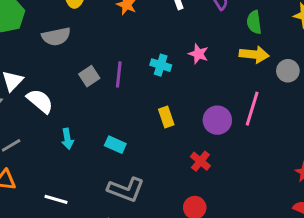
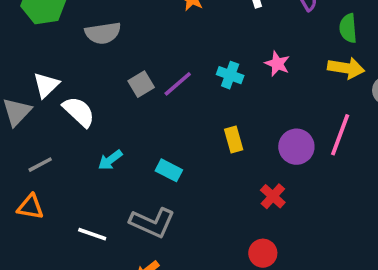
purple line: (119, 74) -> (178, 84), turned 40
cyan arrow: (67, 139) -> (110, 160), turned 60
gray L-shape: (126, 190) -> (152, 223), moved

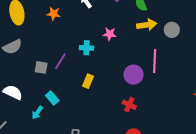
gray square: (141, 84) -> (41, 67), turned -32
yellow rectangle: (234, 139) -> (88, 81), moved, turned 56
cyan rectangle: (169, 170) -> (52, 98), moved, turned 40

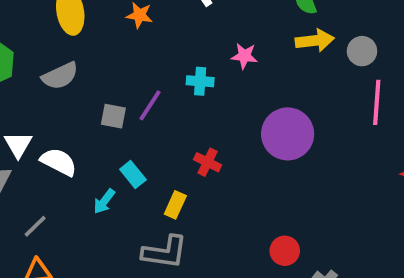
pink line: (155, 61) -> (377, 102), moved
purple circle: (133, 75) -> (288, 134), size x1.4
yellow rectangle: (88, 81) -> (175, 205), moved
red cross: (129, 105) -> (208, 162), moved

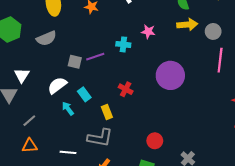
purple line: (150, 105) -> (95, 57), turned 36
white semicircle: (59, 162) -> (57, 85), moved, turned -66
cyan arrow: (104, 201) -> (68, 108), turned 104
yellow rectangle: (175, 205) -> (107, 112), turned -48
red circle: (285, 251) -> (155, 141), moved

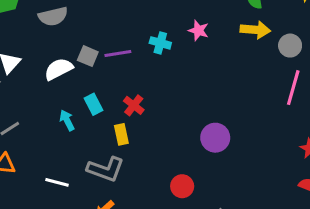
purple circle: (170, 75) -> (215, 138), moved, size x0.7
white semicircle: (57, 85) -> (59, 69), moved
red cross: (126, 89) -> (134, 105), moved

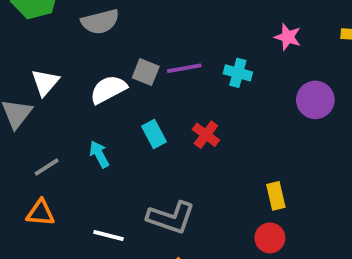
cyan cross: (160, 43) -> (238, 73), moved
cyan arrow: (67, 120) -> (99, 154), moved
yellow rectangle: (121, 134) -> (276, 196), moved
purple circle: (215, 138) -> (315, 100), moved

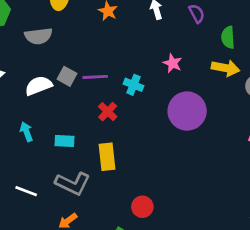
purple circle: (315, 100) -> (187, 111), size x1.4
cyan rectangle: (154, 134) -> (64, 141), moved, turned -66
red cross: (206, 135) -> (108, 112), moved
yellow rectangle: (276, 196) -> (107, 157), moved, size x1.4

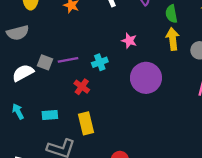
yellow arrow: (226, 68) -> (173, 39), turned -100
cyan cross: (133, 85) -> (100, 62), turned -35

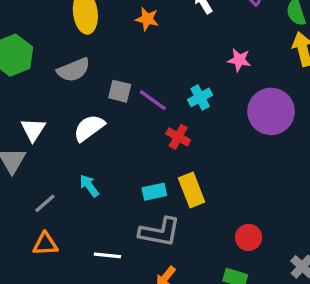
purple line: (68, 60) -> (153, 100), turned 54
gray square: (45, 62) -> (120, 91), moved
cyan rectangle: (50, 115) -> (154, 192), moved

